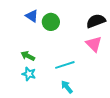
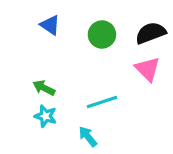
green circle: (51, 22) -> (102, 35), moved
cyan arrow: (67, 87) -> (88, 136), moved

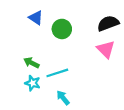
green circle: (102, 35) -> (62, 29), moved
cyan line: (102, 102) -> (57, 73), moved

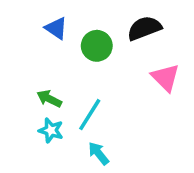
black semicircle: (108, 23) -> (144, 28), moved
cyan line: (57, 73) -> (90, 115), turned -40

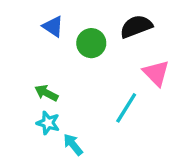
cyan line: (90, 115) -> (126, 108), moved
cyan arrow: (99, 153) -> (73, 145), moved

